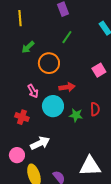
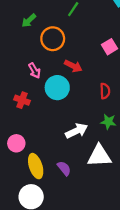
red arrow: (67, 87) -> (73, 66), turned 35
green star: (76, 115) -> (108, 122), moved
white arrow: (40, 143) -> (77, 131), moved

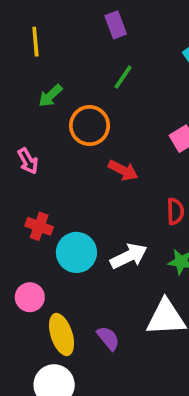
pink arrow: (35, 71) -> (28, 161), moved
cyan circle: (57, 88) -> (76, 252), moved
white arrow: (77, 131) -> (129, 256), moved

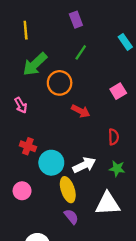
green arrow: (50, 96) -> (35, 64), size x1.6
yellow ellipse: (62, 334) -> (68, 190), moved

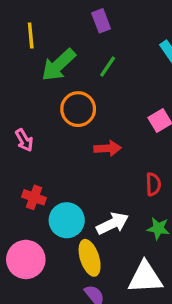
green arrow: (35, 64) -> (59, 65), moved
red arrow: (81, 111) -> (108, 148), turned -30
pink circle: (22, 191) -> (26, 259), size x1.5

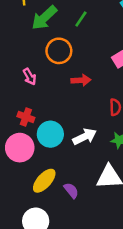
pink arrow: (24, 140) -> (30, 77), moved
yellow ellipse: (90, 258) -> (44, 181), moved, turned 60
pink circle: (26, 259) -> (20, 148), moved

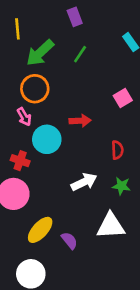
orange circle: (59, 51) -> (35, 89), moved
cyan circle: (50, 134) -> (47, 139), moved

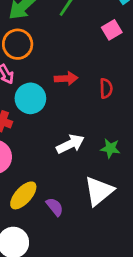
pink square: (123, 98) -> (112, 30), moved
red semicircle: (117, 150) -> (106, 88), moved
white triangle: (111, 226) -> (99, 191), turned -36

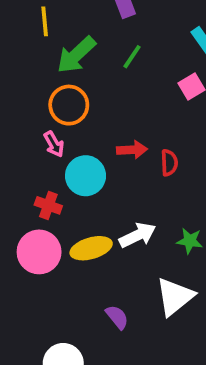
red semicircle: (106, 88) -> (169, 163), moved
yellow ellipse: (23, 195) -> (91, 248), moved, turned 32

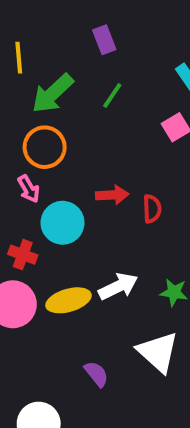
white triangle: (175, 297) -> (158, 352), turned -39

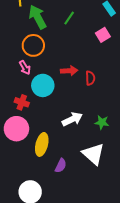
green arrow: (53, 93) -> (38, 17), turned 105
yellow ellipse: (68, 300) -> (42, 144), moved, turned -60
purple semicircle: (96, 374) -> (61, 166), turned 64

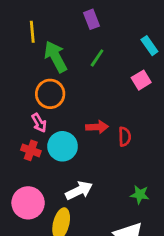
red cross: (22, 102) -> (31, 150), moved
white arrow: (72, 119) -> (79, 190), moved

